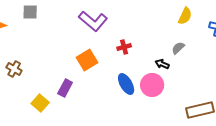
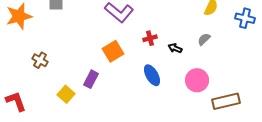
black arrow: (162, 64) -> (175, 48), moved
pink circle: (152, 85) -> (197, 80), moved

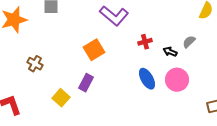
gray semicircle: (204, 39) -> (189, 42), moved
orange square: (113, 51) -> (94, 50), moved
pink circle: (197, 80) -> (177, 80), moved

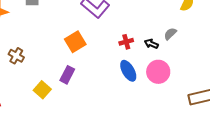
red cross: (145, 42) -> (126, 42), moved

